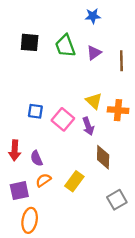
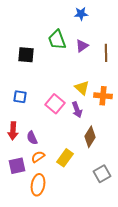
black square: (30, 42) -> (26, 55), moved
blue square: (35, 111) -> (20, 97), moved
brown diamond: (103, 157) -> (90, 137), turned 30
orange ellipse: (30, 220) -> (38, 185), moved

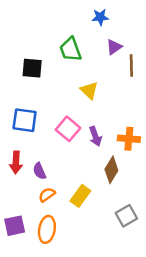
purple triangle: (82, 46) -> (114, 47), moved
yellow triangle: (82, 88) -> (89, 90), moved
orange cross: (103, 96) -> (129, 139), moved
blue square: (20, 97) -> (25, 120), size x1.5
purple square: (17, 166) -> (15, 226), moved

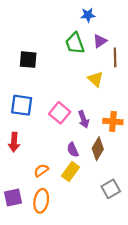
green trapezoid: (71, 49) -> (75, 43), moved
yellow triangle: (89, 90) -> (96, 79), moved
purple semicircle: (39, 171) -> (73, 150), moved

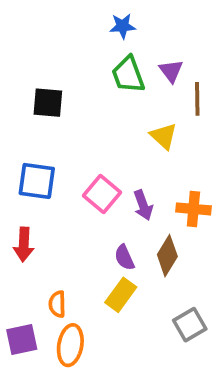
blue star: (88, 15) -> (123, 26), moved
purple triangle: (100, 41) -> (171, 71), turned -32
orange semicircle: (41, 170) -> (57, 304), moved, turned -56

